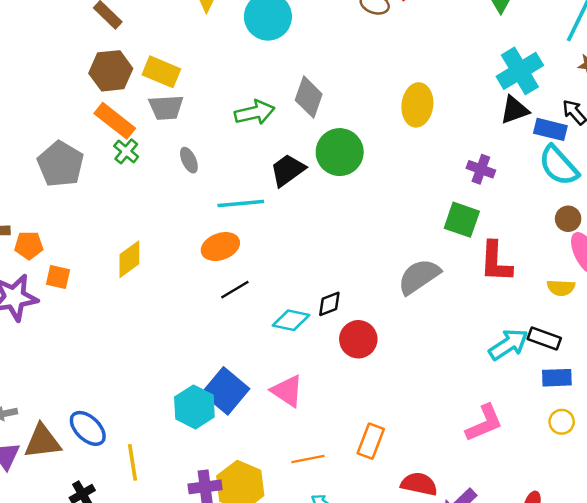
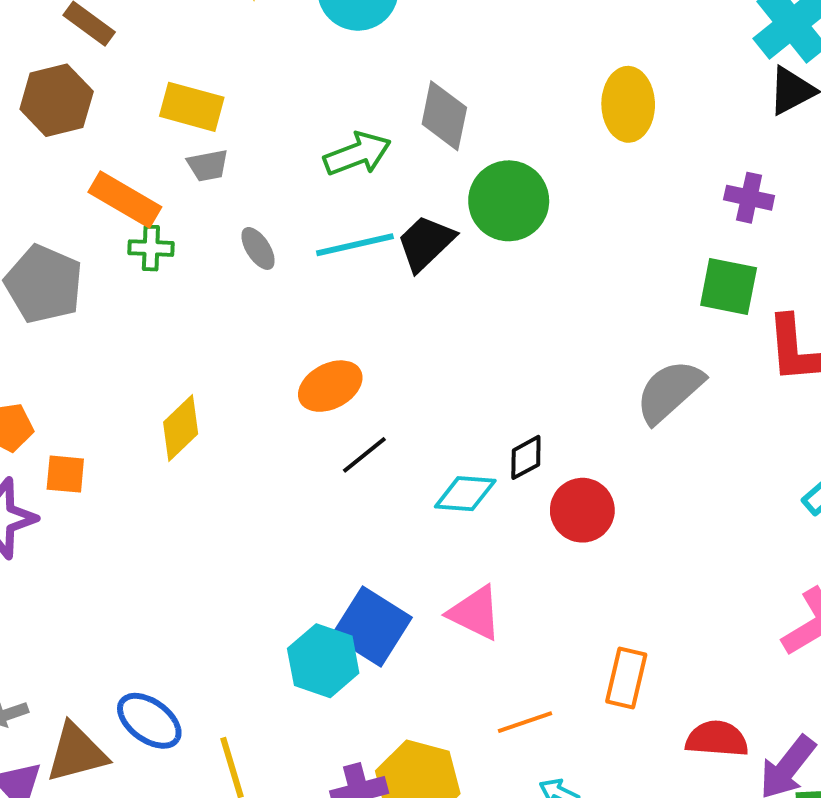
brown hexagon: (111, 71) -> (57, 100), moved
gray trapezoid: (166, 107) -> (208, 165), size x0.7
green cross: (126, 151) -> (151, 248), turned -30
cyan line: (241, 204) -> (355, 245), moved

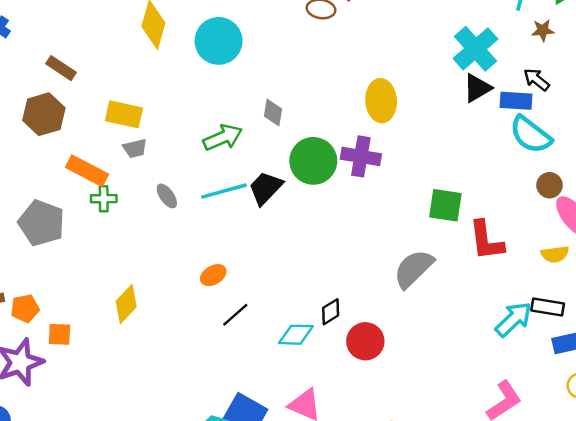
gray diamond: (444, 116) -> (273, 113), size x0.7
purple cross: (749, 198) -> (361, 156), moved, size x1.4
orange ellipse: (330, 386) -> (213, 275), size x0.7

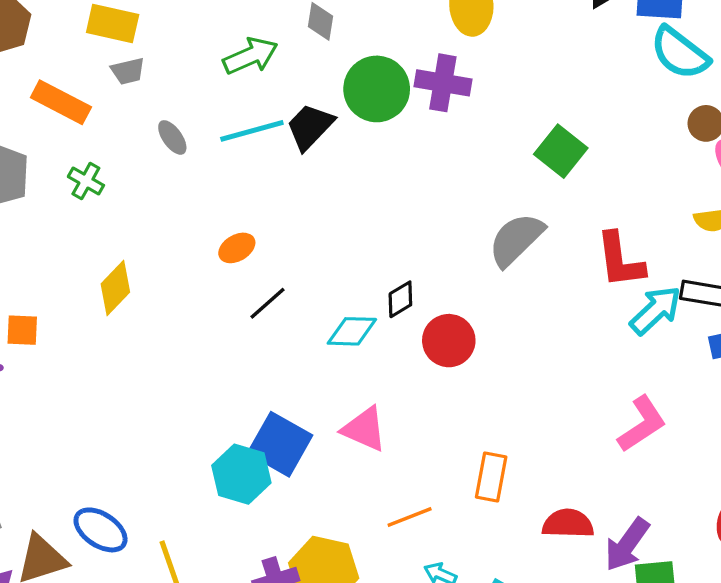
green cross: (104, 199) -> (86, 181), moved, turned 30
green square: (445, 205) -> (561, 151), turned 30
red L-shape: (486, 240) -> (620, 260), moved

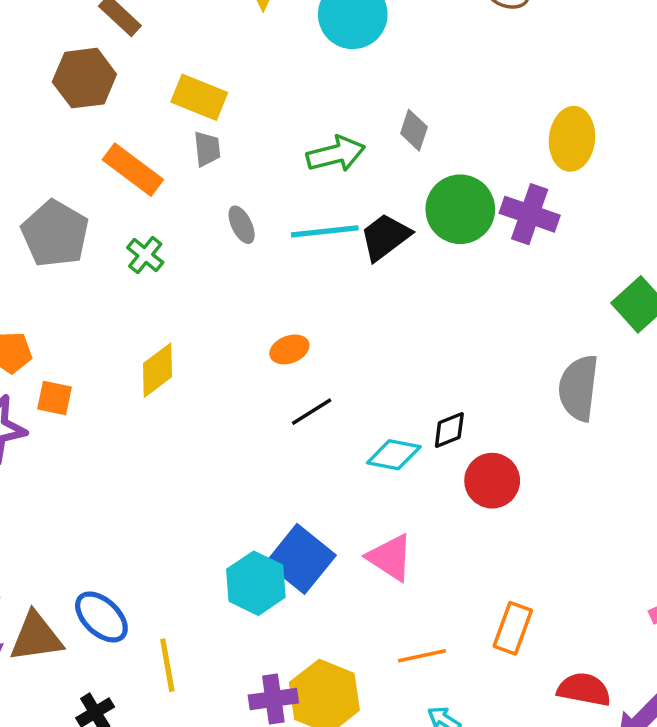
gray trapezoid: (128, 71) -> (207, 149), turned -92
gray semicircle: (516, 240) -> (579, 388), turned -48

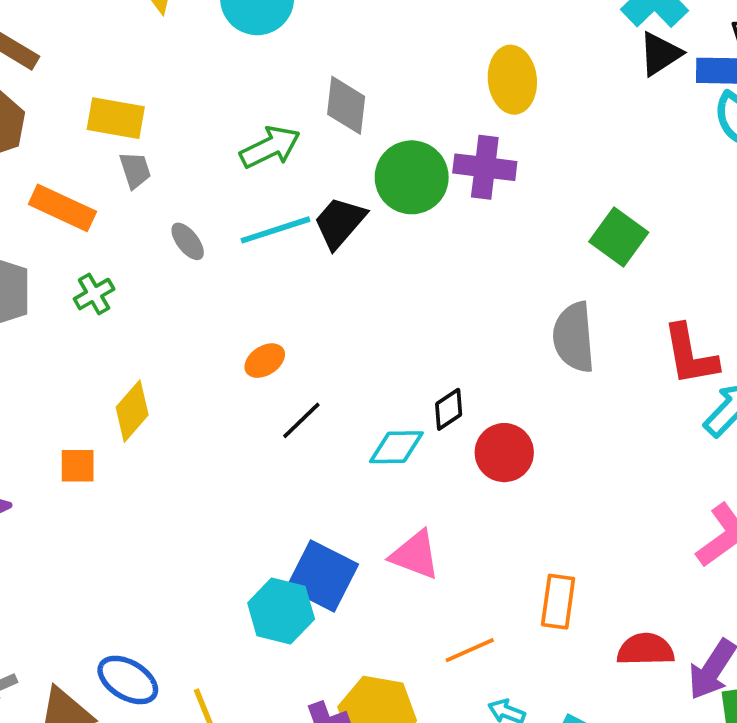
gray diamond: (414, 130) -> (346, 105), size x1.4
green cross: (145, 255) -> (94, 294), turned 33
orange square: (54, 398) -> (78, 466), moved

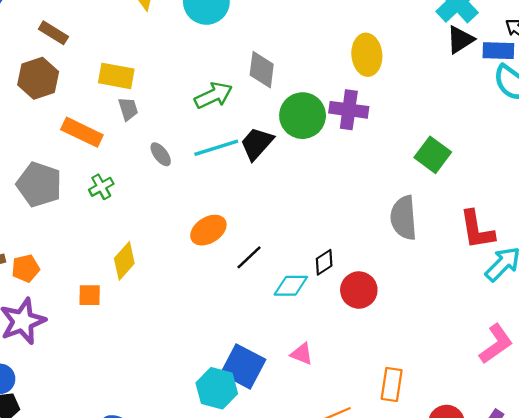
orange ellipse: (265, 361) -> (208, 230), size x1.4
black line: (301, 420) -> (249, 257), moved
pink triangle: (415, 555) -> (302, 354), size x0.7

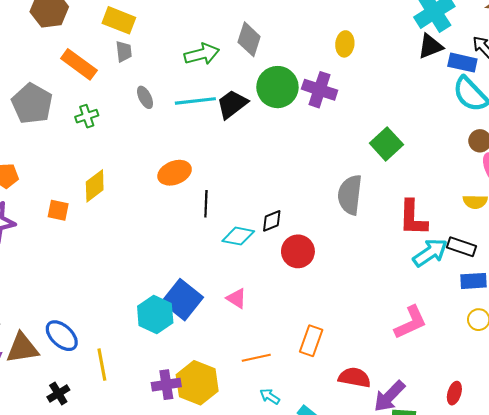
yellow ellipse: (367, 55) -> (345, 44), size x0.7
black line: (249, 257) -> (206, 204), turned -55

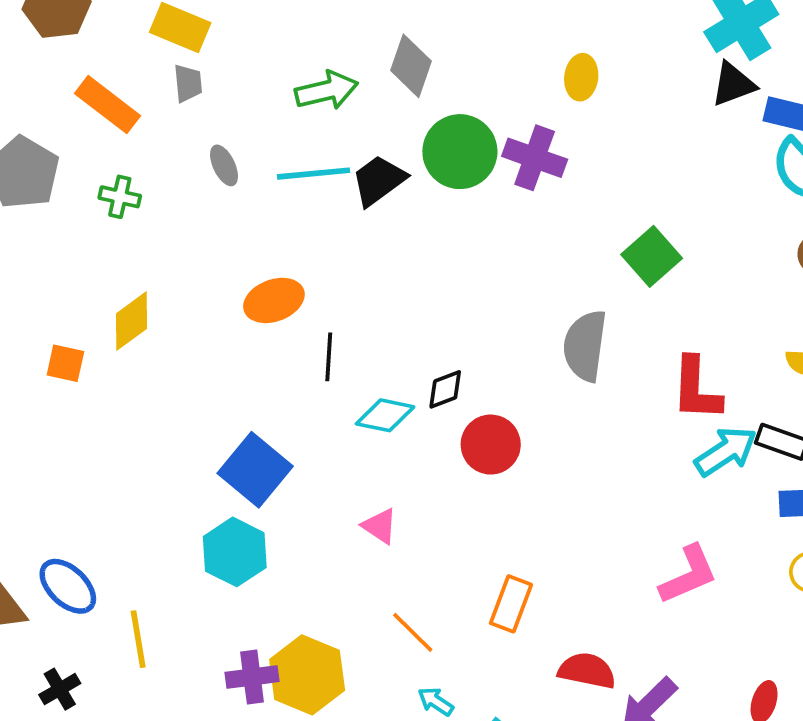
green cross: (87, 116) -> (120, 197), turned 30
blue square: (182, 300) -> (255, 470), moved
orange line: (256, 358) -> (413, 632), turned 56

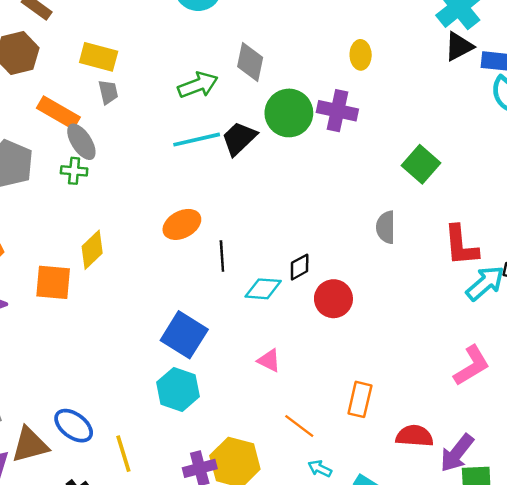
gray ellipse: (224, 165) -> (81, 142), moved, size x1.4
gray semicircle: (585, 346) -> (386, 227), size x0.7
orange square: (65, 363) -> (53, 282), size x1.5

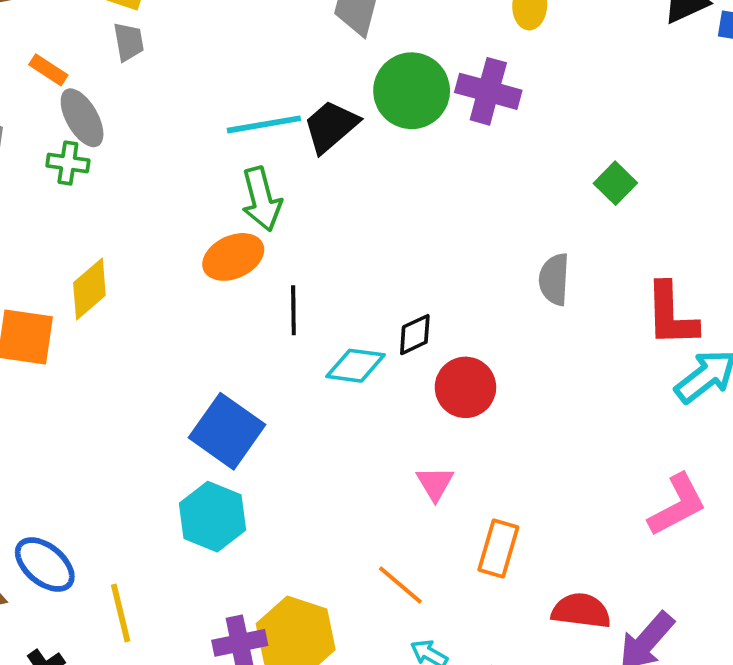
green arrow: (198, 85) -> (261, 199), moved, turned 93
orange rectangle: (58, 113) -> (48, 70), size x0.6
green square: (421, 164) -> (615, 183), size x0.7
pink triangle: (269, 360) -> (435, 483), moved, turned 30

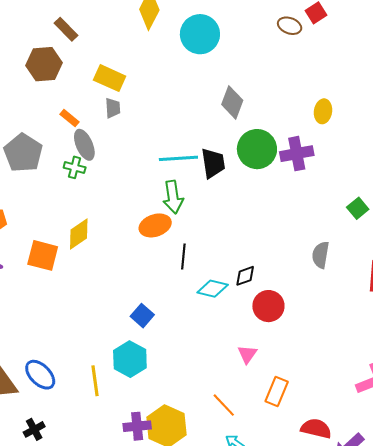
purple cross: (488, 91) -> (297, 154), turned -32
black trapezoid: (331, 126) -> (213, 163), turned 116
blue square: (227, 431) -> (142, 316), size x0.6
yellow line: (121, 613) -> (95, 381), moved

